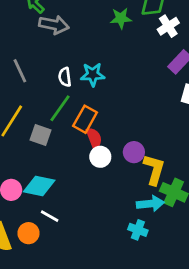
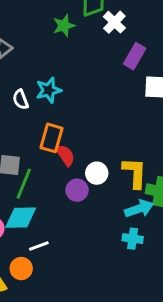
green line: (60, 108) -> (24, 184), moved
purple circle: (134, 152) -> (77, 190), moved
white circle: (100, 157) -> (97, 173), moved
white line: (50, 216) -> (39, 246), turned -36

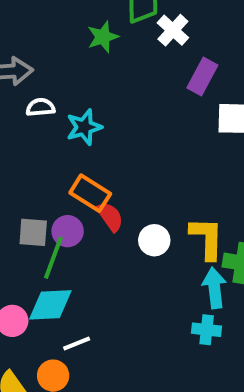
white semicircle: (21, 100) -> (40, 107), moved, turned 108
orange rectangle: (52, 138) -> (90, 193), turned -72
purple circle: (77, 190) -> (68, 231), moved
cyan arrow: (139, 209) -> (214, 288), turned -76

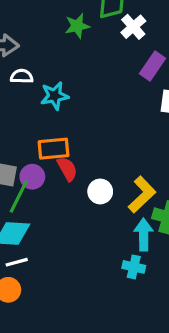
orange rectangle: (90, 193) -> (54, 149), turned -44
yellow L-shape: (207, 238) -> (142, 195), turned 39
white line: (77, 344) -> (17, 262), moved

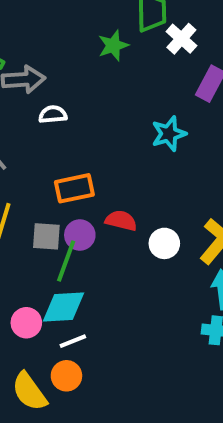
cyan star: (55, 96) -> (169, 134), moved
orange rectangle: (54, 149) -> (74, 188), moved
red semicircle: (67, 169) -> (121, 221), turned -40

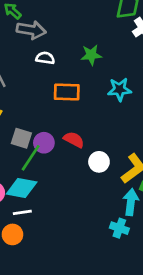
green star: (113, 45) -> (91, 55), moved
orange rectangle: (74, 188) -> (67, 92), moved

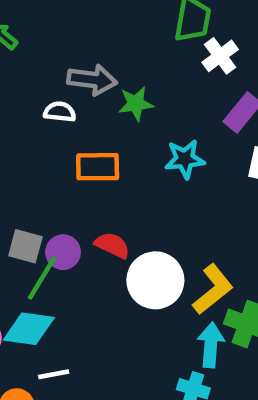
gray arrow: (31, 30) -> (92, 80), moved
white circle: (99, 162) -> (155, 280), size x1.6
white line: (22, 212) -> (54, 374), moved

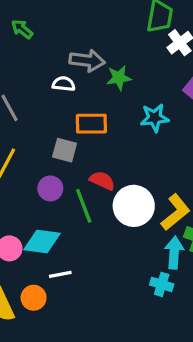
gray square: (25, 246) -> (65, 150), moved
purple circle: (63, 252) -> (50, 188), moved
green line: (42, 278) -> (84, 206), moved, turned -52

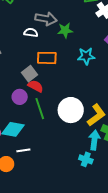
gray square: (65, 150) -> (30, 74), turned 35
red semicircle: (102, 181) -> (36, 86), moved

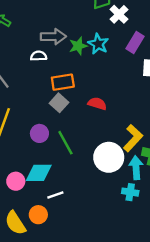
cyan star: (86, 56) -> (98, 44), moved, turned -30
gray square: (30, 74) -> (59, 103), moved
red semicircle: (36, 86) -> (97, 104), moved
white circle: (71, 110) -> (109, 157), moved

